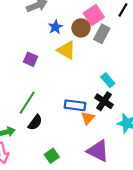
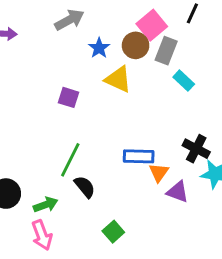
cyan rectangle: (108, 80) -> (184, 81), moved
black cross: (104, 101) -> (196, 149), moved
black semicircle: (35, 122) -> (85, 187), turned -70
purple triangle: (98, 151) -> (178, 192), moved, size x0.7

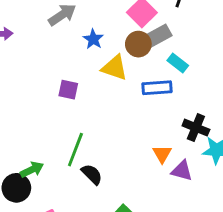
brown circle: (136, 45) -> (138, 44), moved
gray rectangle: (166, 51) -> (158, 36), turned 45
blue rectangle: (139, 156) -> (157, 88), moved
green arrow: (46, 205) -> (32, 170), moved

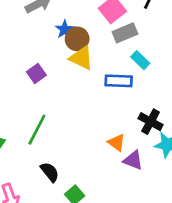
brown circle: (138, 44) -> (77, 39), moved
purple square: (68, 90) -> (36, 74), turned 36
orange triangle: (162, 154) -> (117, 143), turned -30
black semicircle: (92, 174) -> (50, 172), moved

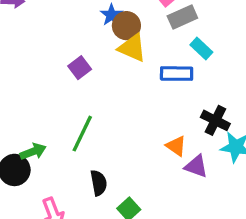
black semicircle: (50, 172) -> (99, 183), turned 30

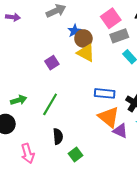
blue rectangle: (177, 74) -> (105, 93), moved
orange triangle: (176, 146) -> (109, 117), size x1.6
green arrow: (33, 152) -> (19, 100), moved

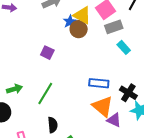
yellow triangle: (86, 53) -> (82, 15), moved
purple square: (52, 63) -> (47, 53), turned -32

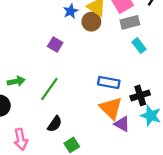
blue star: (70, 22) -> (71, 11), moved
black cross: (128, 93) -> (140, 95), turned 36
black semicircle: (53, 125) -> (55, 124), turned 35

